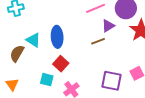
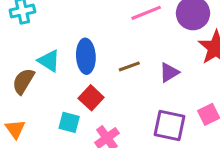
purple triangle: (108, 26) -> (169, 72), moved
brown line: (98, 41) -> (129, 66), moved

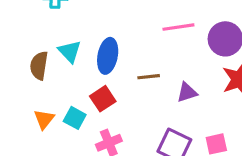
brown semicircle: (23, 81) -> (39, 66), turned -36
orange triangle: (15, 129) -> (44, 119), moved

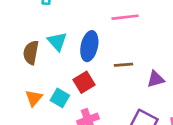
pink line: (178, 27) -> (125, 17), moved

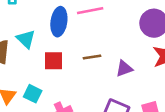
blue ellipse: (89, 46) -> (59, 22), moved
red square: (84, 82) -> (53, 61), moved, turned 36

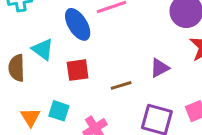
blue ellipse: (59, 22) -> (78, 24), turned -32
brown line: (92, 57) -> (121, 85), moved

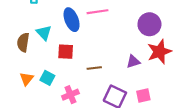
purple triangle: (160, 68) -> (133, 62), moved

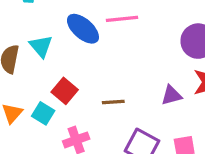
blue ellipse: (72, 20) -> (83, 29), turned -30
red square: (66, 52) -> (65, 91), moved, turned 35

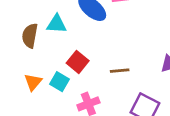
cyan triangle: (41, 46) -> (57, 24), turned -45

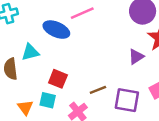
brown line: (120, 71) -> (98, 90), moved

